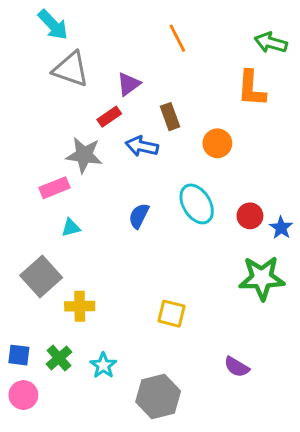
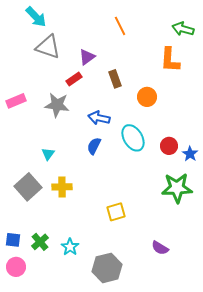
blue arrow: (142, 146) -> (99, 118), moved
pink rectangle: (54, 188) -> (16, 101), moved
cyan triangle: (71, 228) -> (48, 154), turned -40
yellow cross: (80, 306) -> (62, 187), moved
yellow square: (171, 314) -> (116, 212), turned -30

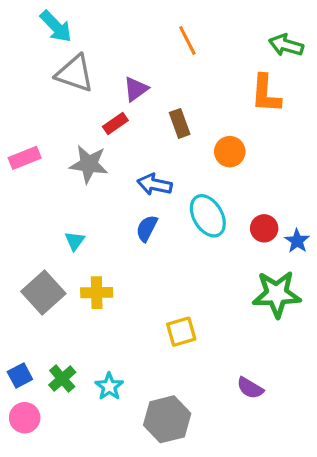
blue square: (13, 240) -> (20, 375), turned -35

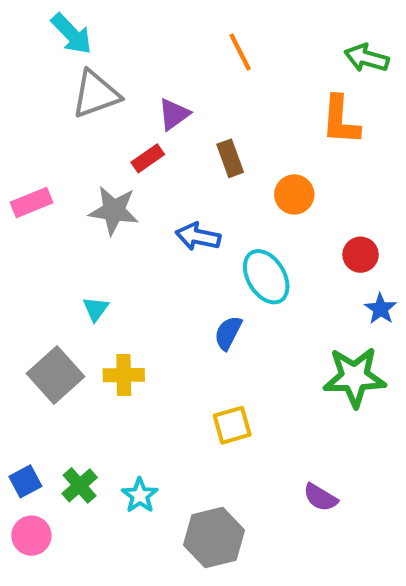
gray triangle: (75, 73) -> (96, 94), turned -39
blue semicircle: (147, 228) -> (228, 333), moved
red circle: (264, 228) -> (361, 255), moved

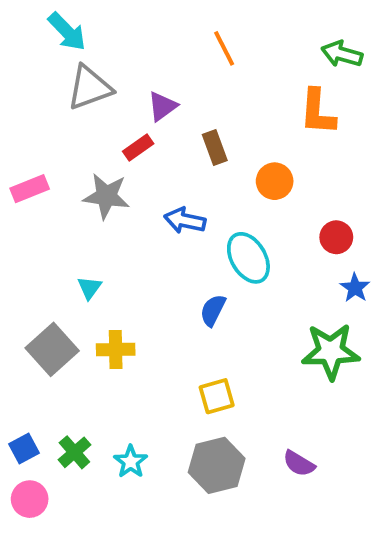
gray hexagon: (214, 538) -> (217, 465), moved

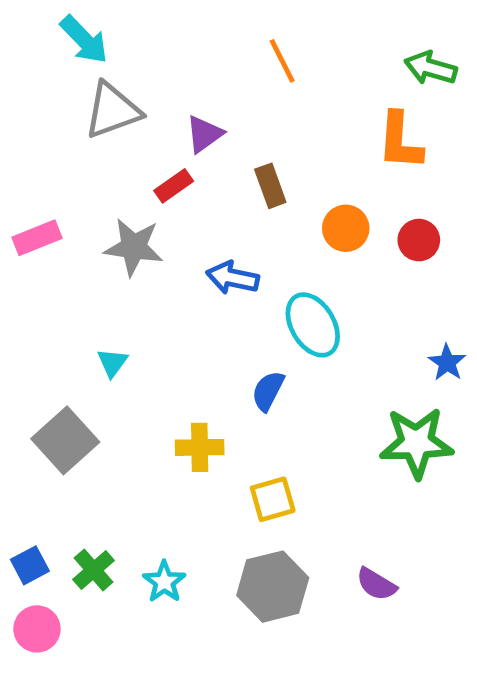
red circle: (336, 237) -> (419, 240), moved
yellow cross: (116, 349) -> (200, 447), moved

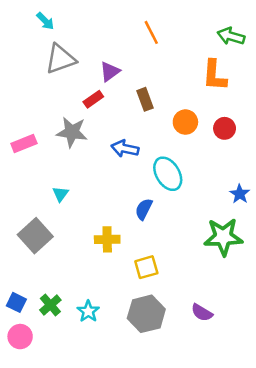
cyan arrow: (84, 40) -> (45, 21), size x0.7
pink rectangle: (37, 238) -> (24, 143), moved
blue square: (30, 565) -> (16, 302), turned -36

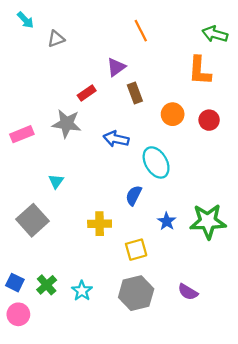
cyan arrow: (45, 21) -> (25, 20), moved
gray triangle: (60, 59) -> (56, 39), moved, size x0.6
purple triangle: (110, 72) -> (116, 67), moved
blue star: (240, 194) -> (167, 221), moved

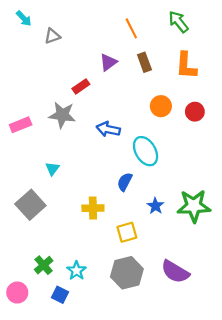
green arrow: (215, 34) -> (178, 22), moved, turned 35
brown rectangle: (135, 93) -> (144, 62), moved
blue square: (15, 283) -> (60, 295), moved
purple semicircle: (188, 292) -> (175, 272), size x1.5

